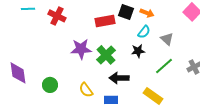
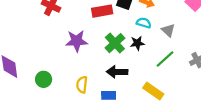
cyan semicircle: (144, 32) -> (144, 23), turned -112
green cross: (106, 55) -> (115, 43), moved
yellow semicircle: (86, 90) -> (82, 85), turned 42

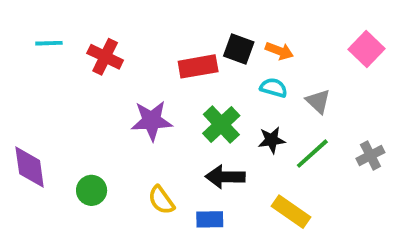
black star: (137, 43) -> (272, 140), moved
yellow semicircle: (82, 85) -> (161, 200), turned -42

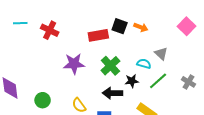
cyan semicircle: (274, 88) -> (144, 64), moved
black star: (272, 140) -> (132, 81), moved
gray cross: (370, 155) -> (189, 82), turned -32

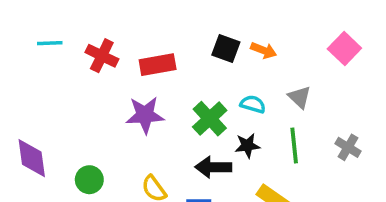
red rectangle: (98, 35) -> (158, 65), moved
cyan semicircle: (144, 64) -> (253, 104), moved
green line: (158, 81) -> (294, 146), turned -54

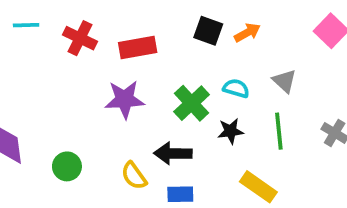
orange arrow: (264, 50) -> (247, 33), turned -50
black arrow: (213, 167) -> (173, 153), moved

